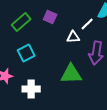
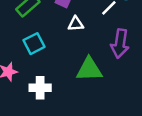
white triangle: (73, 37) -> (76, 24), moved

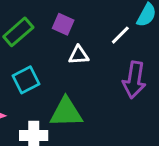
green triangle: (89, 69) -> (66, 112), moved

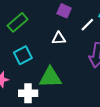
purple square: (63, 24) -> (64, 11), moved

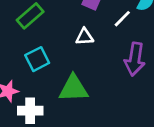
white cross: (28, 93) -> (30, 111), moved

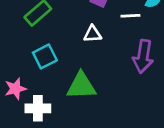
white line: (122, 19) -> (130, 16), turned 42

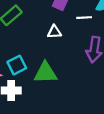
cyan square: (45, 56) -> (17, 65), moved

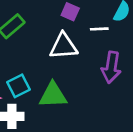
white triangle: (54, 32) -> (64, 46), size x1.6

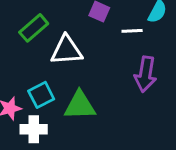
white triangle: (64, 46) -> (66, 50), moved

